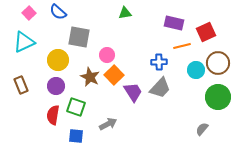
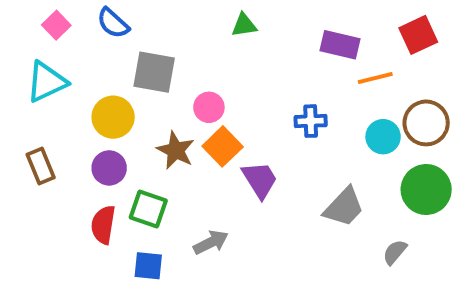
red square: (206, 32) -> (418, 35), moved
orange line: (182, 46) -> (375, 78), moved
gray trapezoid: (160, 88) -> (344, 207), moved

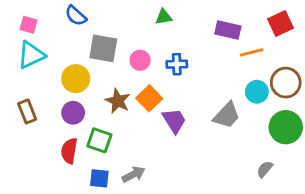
pink square: (56, 25) -> (28, 25), moved, turned -30
pink circle: (209, 107) -> (140, 60), moved
blue cross: (311, 121) -> (177, 64), moved
gray trapezoid: (344, 207) -> (227, 115), moved
gray arrow: (211, 242) -> (133, 174), moved

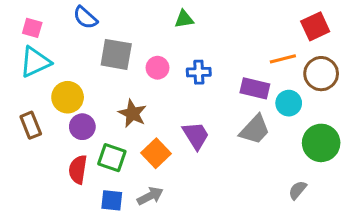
purple rectangle: (228, 30) -> (255, 88), moved
yellow circle: (76, 79) -> (68, 97), moved
brown circle: (286, 83) -> (321, 74), moved
orange square: (149, 98) -> (156, 153), moved

